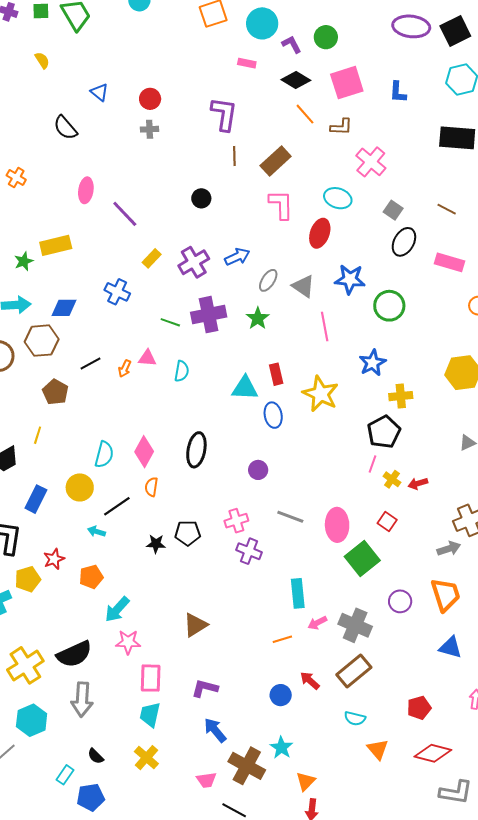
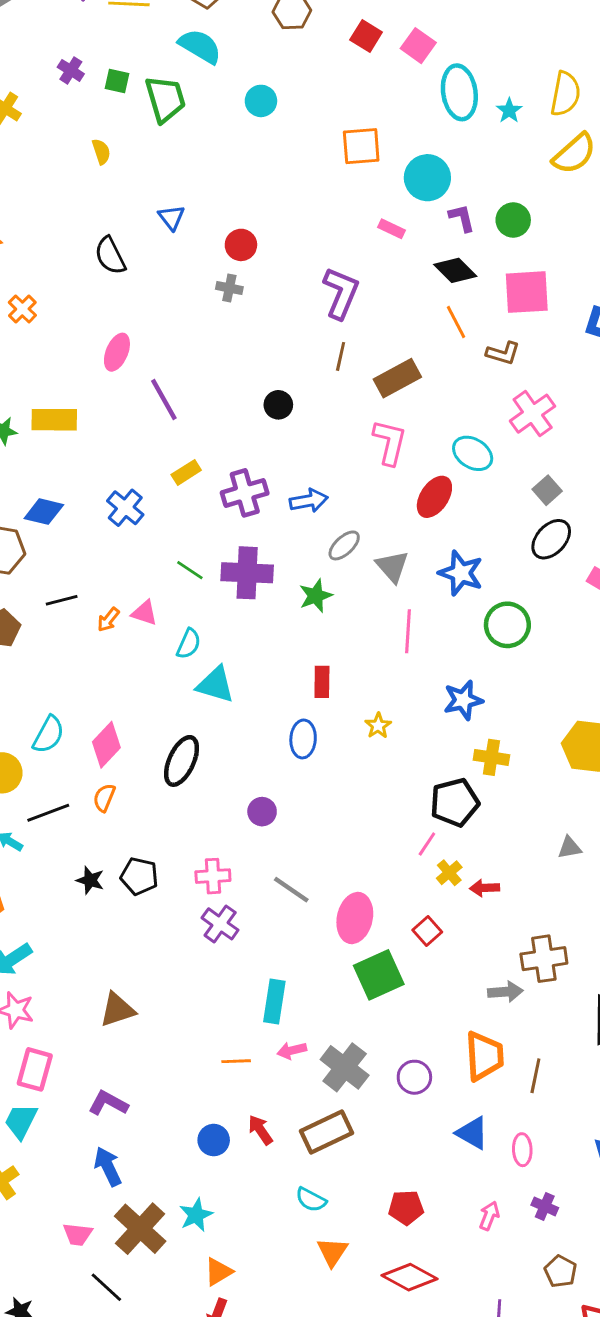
cyan triangle: (245, 388) -> (216, 685), moved
yellow star: (321, 394) -> (378, 726), size x0.5
purple circle: (400, 601) -> (414, 1077), moved

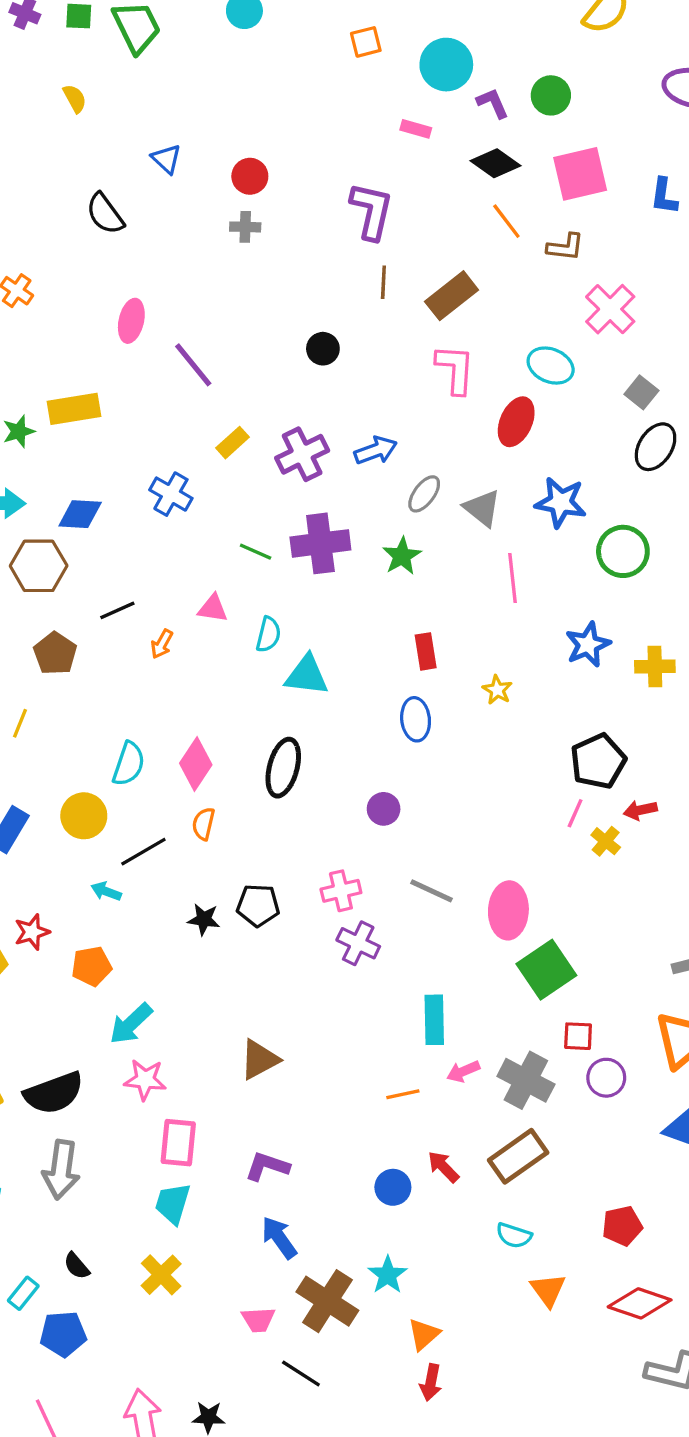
orange square: (361, 146) -> (366, 42), size x0.7
orange arrow: (108, 620) -> (162, 644), moved
yellow cross: (491, 757) -> (655, 667), moved
red arrow: (485, 888) -> (640, 810), moved
red square: (427, 931) -> (578, 1036), moved, turned -36

